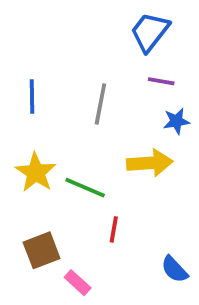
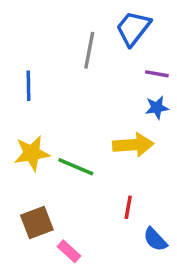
purple line: (161, 81) -> (157, 74), moved
gray line: (100, 104) -> (89, 50), moved
yellow star: (36, 172) -> (32, 153), turned 30
red line: (114, 229) -> (128, 207), moved

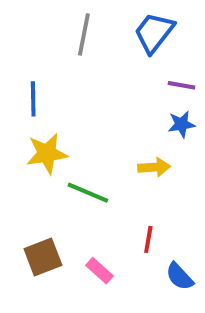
gray line: (89, 50) -> (84, 35), moved
yellow arrow: (133, 145) -> (154, 167), size x0.7
yellow star: (32, 153) -> (47, 154), moved
pink rectangle: (69, 251) -> (100, 271), moved

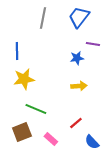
blue star: (181, 124) -> (77, 58), moved
green line: (88, 193) -> (36, 109), moved
red line: (148, 239) -> (76, 123), turned 40

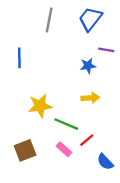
yellow star: (24, 79) -> (40, 106), moved
green line: (36, 109) -> (66, 124), moved
pink rectangle: (51, 139) -> (64, 149), moved

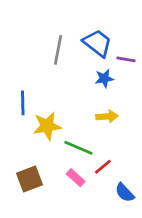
blue trapezoid: (90, 19) -> (97, 43), moved, turned 90
gray line: (49, 20) -> (58, 50), moved
blue line: (19, 58) -> (23, 103), moved

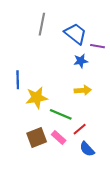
gray line: (58, 50) -> (42, 24), moved
brown square: (30, 179) -> (37, 138), moved
blue semicircle: (125, 193) -> (87, 149), moved

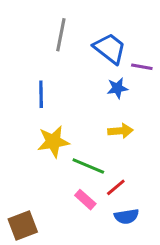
blue line: (18, 80) -> (41, 94), moved
brown square: (37, 138) -> (23, 226), moved
blue semicircle: (87, 149) -> (127, 216), turned -56

